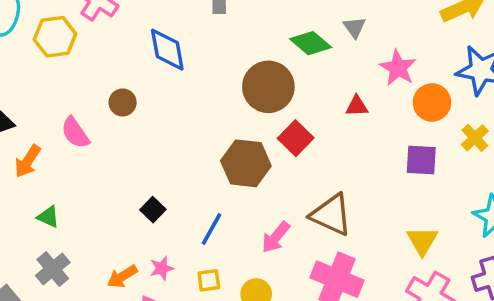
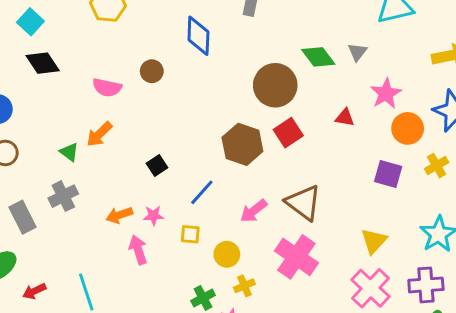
pink semicircle: (75, 133) -> (107, 88), turned -56
orange arrow: (28, 161) -> (99, 134), moved

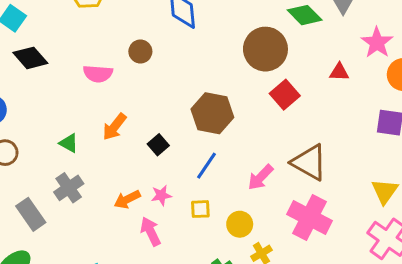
orange arrow: (99, 134) -> (114, 127), moved
brown hexagon: (242, 144) -> (212, 113), moved

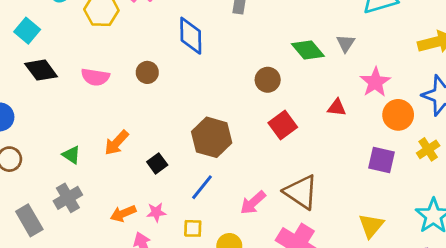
brown circle: (265, 49) -> (268, 80), size x0.6
pink semicircle: (98, 74) -> (95, 77), moved

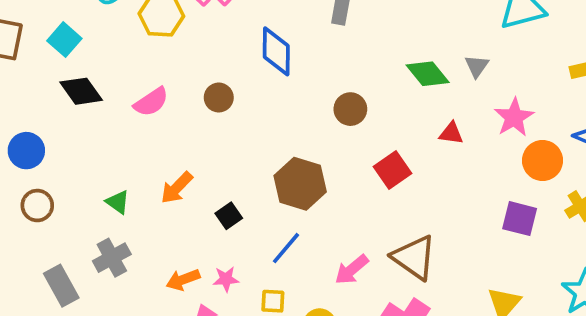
pink semicircle: (95, 77) -> (151, 102), turned -44
brown circle: (268, 80) -> (350, 109), moved
red triangle: (337, 108) -> (451, 133), moved

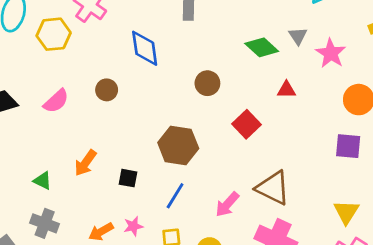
pink star: (514, 117) -> (331, 53), moved
black square: (229, 216) -> (128, 178), turned -36
gray cross: (112, 258) -> (45, 223), turned -32

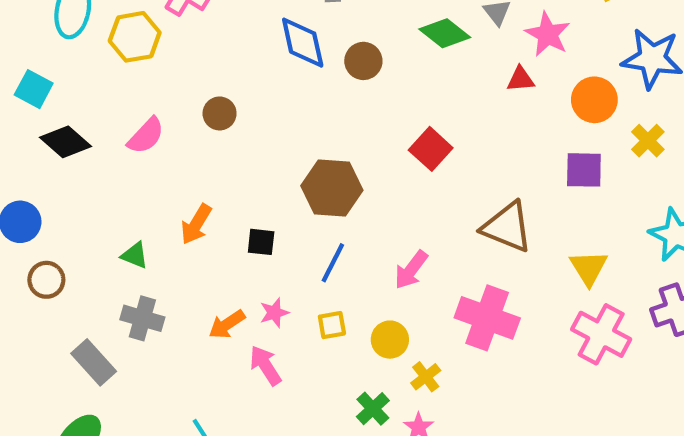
blue diamond: (145, 48) -> (303, 43), moved
brown circle: (207, 83) -> (363, 61), moved
red triangle: (286, 90) -> (520, 79), moved
brown triangle: (273, 188) -> (507, 227), moved

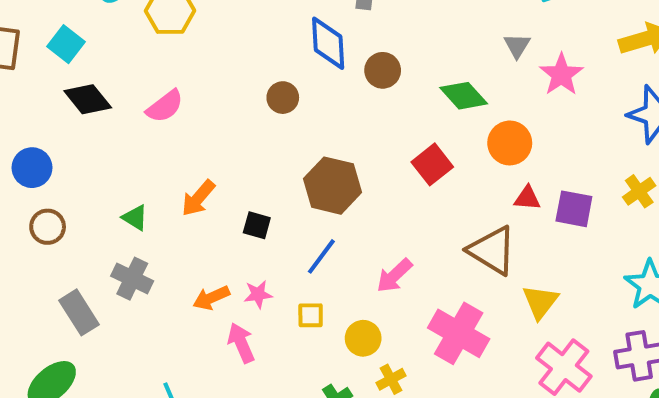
green diamond: (445, 33) -> (464, 96), moved
red triangle: (520, 79) -> (527, 198), moved
orange circle: (594, 100) -> (510, 143), moved
brown circle: (220, 113) -> (283, 98), moved
yellow triangle: (589, 268) -> (540, 302), moved

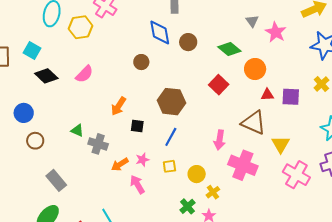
orange arrow: (198, 198) -> (119, 106), moved
pink arrow: (394, 276) -> (220, 140), moved, turned -30
gray cross: (132, 279) -> (98, 144), moved

